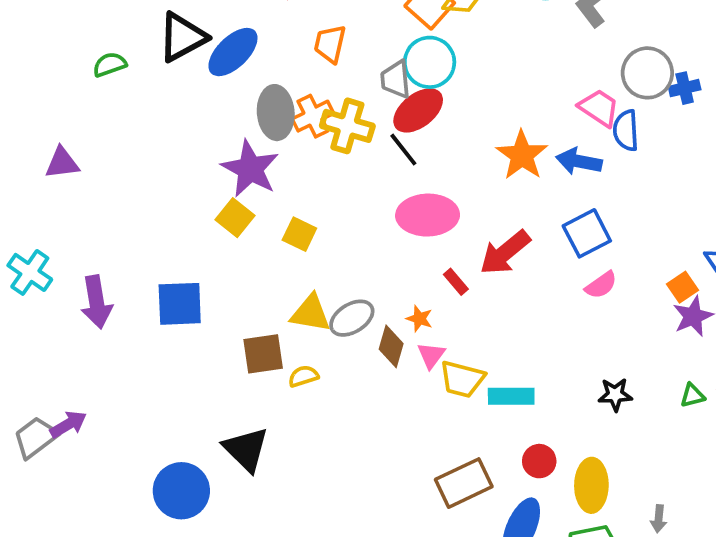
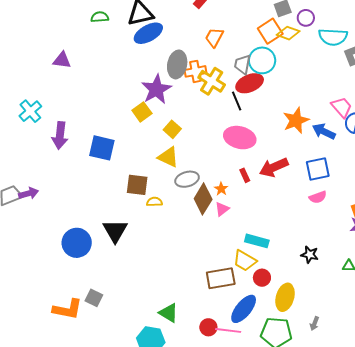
blue ellipse: (233, 52) -> (148, 33), moved
yellow triangle: (311, 313) -> (168, 157), moved
brown diamond: (391, 346) -> (203, 199), size x1.4
yellow trapezoid: (462, 379) -> (245, 261), moved

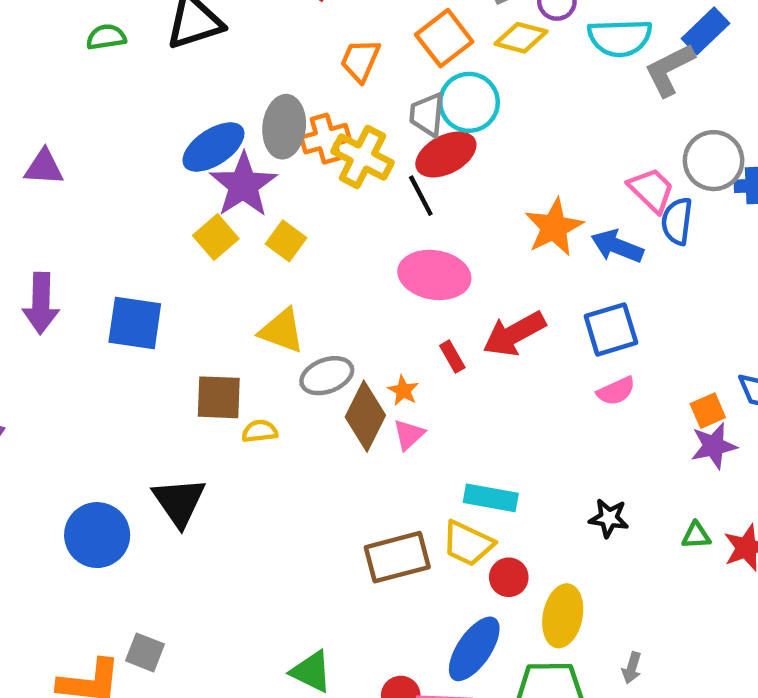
orange square: (270, 31) -> (444, 38), moved
blue ellipse: (148, 33) -> (213, 147), moved
purple triangle: (62, 60) -> (44, 167), moved
yellow square: (172, 129) -> (286, 241), moved
brown rectangle: (221, 278) -> (397, 557), moved

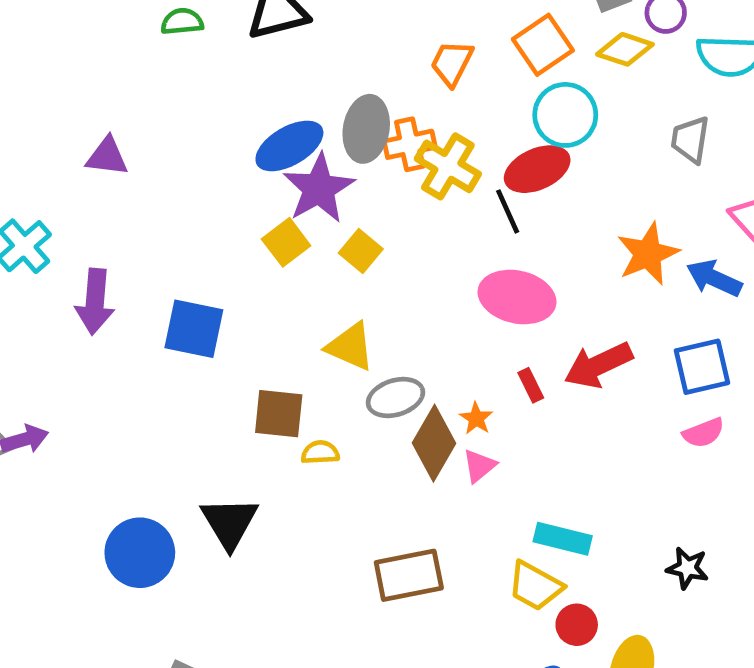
gray trapezoid: (427, 115) -> (690, 140), moved
brown rectangle: (397, 557) -> (409, 575), moved

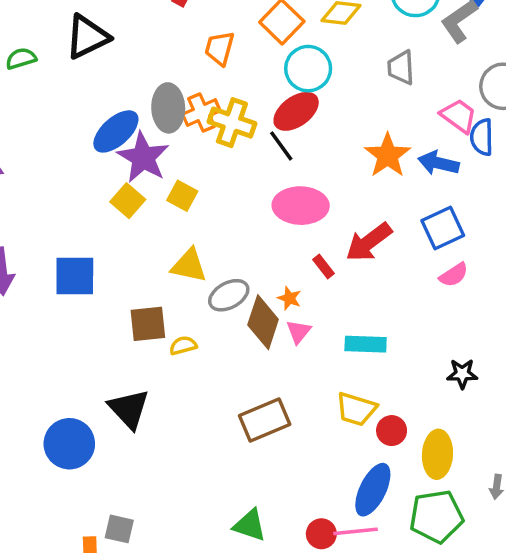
cyan rectangle: (563, 539) -> (366, 344), moved

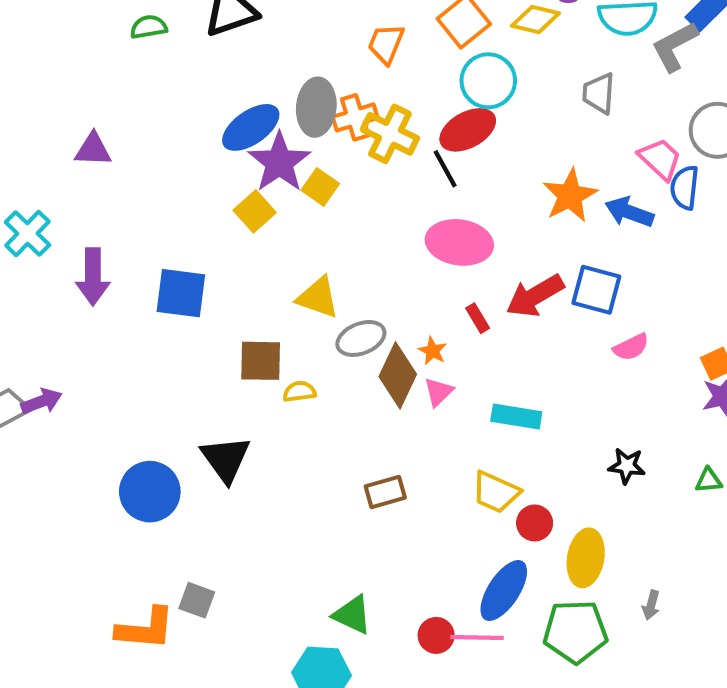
yellow square: (182, 196) -> (320, 187), moved
blue square: (443, 228) -> (596, 290), moved, turned 33
brown rectangle: (265, 420) -> (385, 492), size x0.7

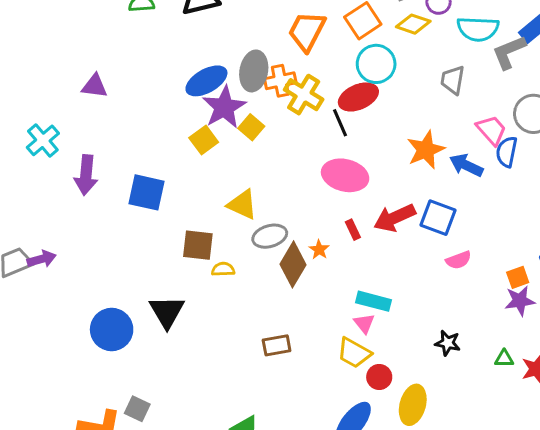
orange trapezoid: (386, 44) -> (307, 31), size x1.4
pink triangle: (439, 392) -> (364, 323), moved, turned -30

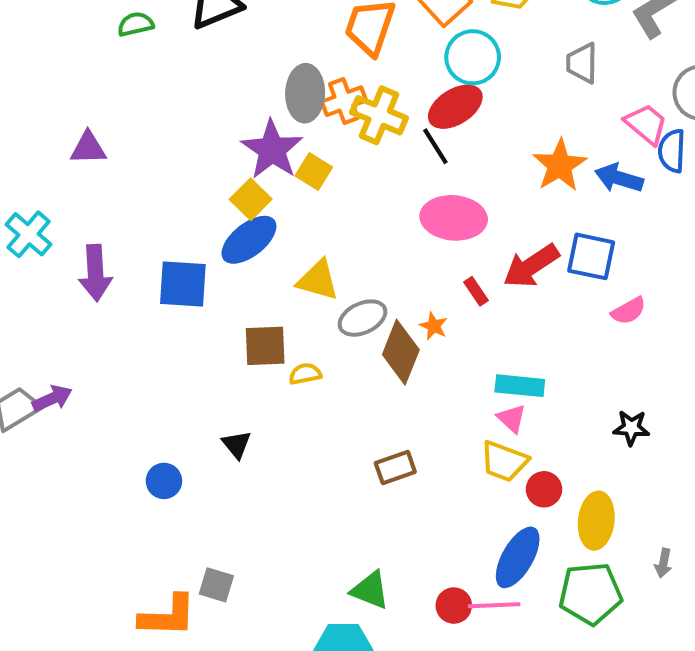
blue ellipse: (206, 81) -> (249, 240), moved
black triangle: (167, 312) -> (237, 444), size x0.6
blue circle: (112, 329) -> (164, 481), size x0.6

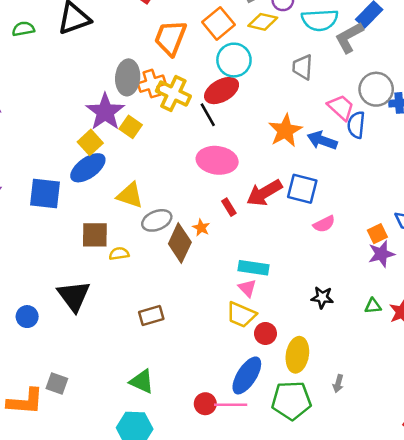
black triangle: (237, 444) -> (74, 296), size x1.8
brown rectangle: (395, 468) -> (151, 315), moved
green triangle: (370, 590) -> (142, 381), moved

